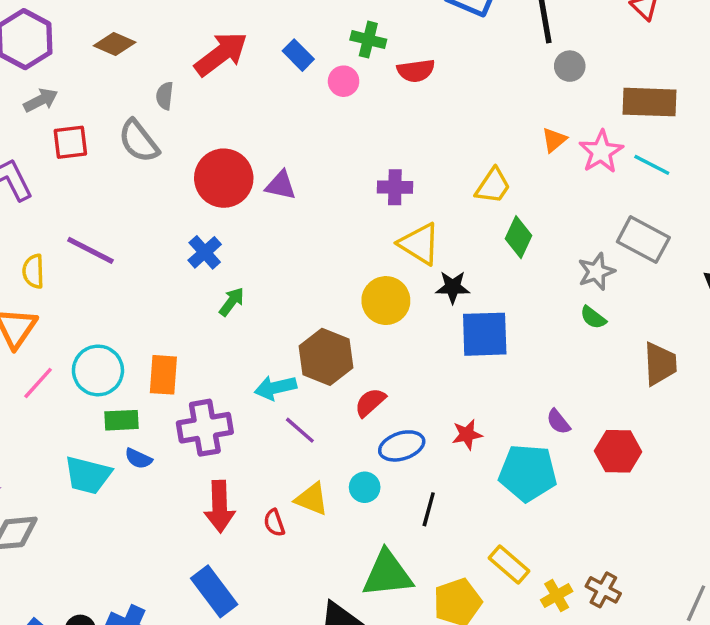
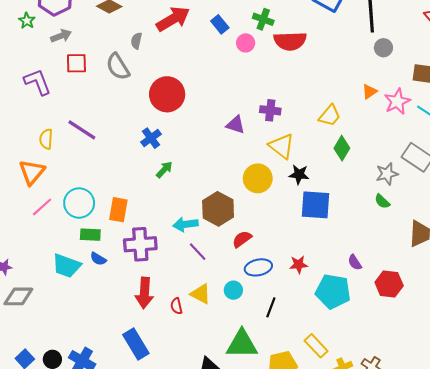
red semicircle: (416, 71) -> (290, 41), size x1.4
purple triangle: (281, 185) -> (236, 125), moved

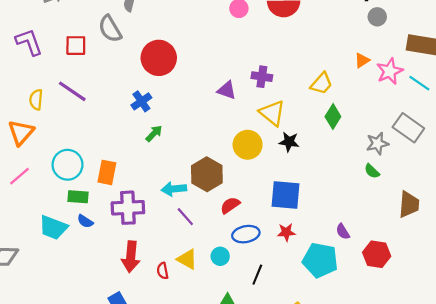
red square: (76, 63) -> (76, 46), moved
blue square: (315, 205) -> (286, 195), moved
pink line: (42, 207) -> (20, 176), moved

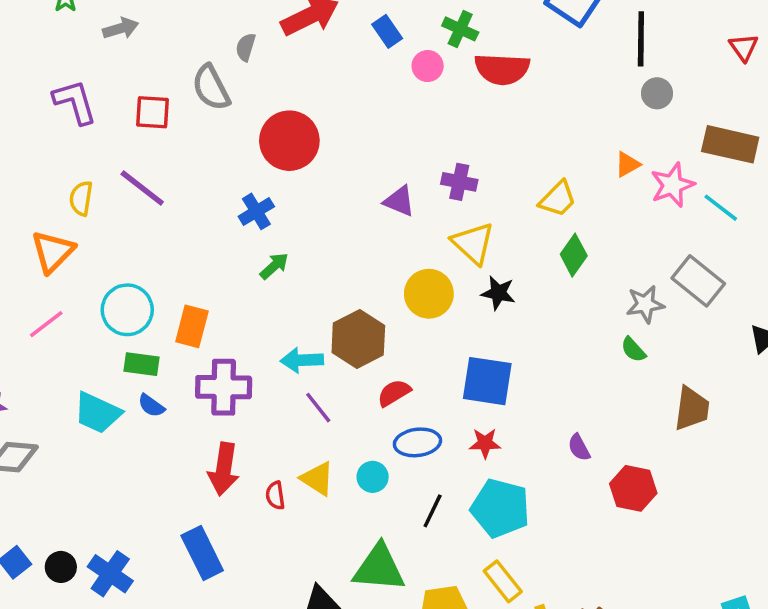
cyan pentagon: (320, 260) -> (500, 508), moved

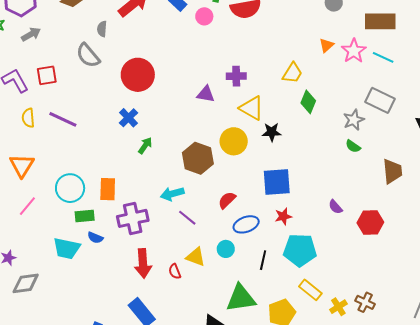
red square: (152, 112) -> (47, 75), moved
yellow semicircle: (81, 198) -> (28, 118), moved
brown hexagon: (358, 339) -> (198, 158), moved

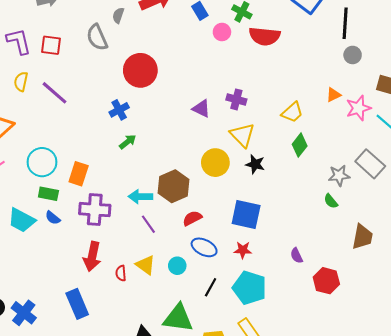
brown hexagon: (198, 158) -> (174, 186), moved
blue ellipse: (246, 224) -> (204, 247), turned 30

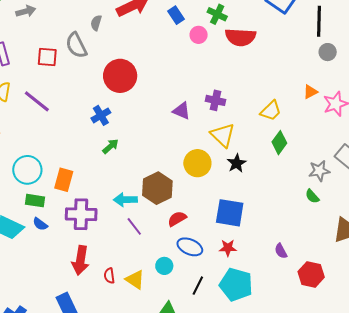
red square: (51, 45) -> (47, 57), moved
black star: (255, 164) -> (237, 163), turned 30
yellow triangle: (146, 265) -> (135, 280), moved

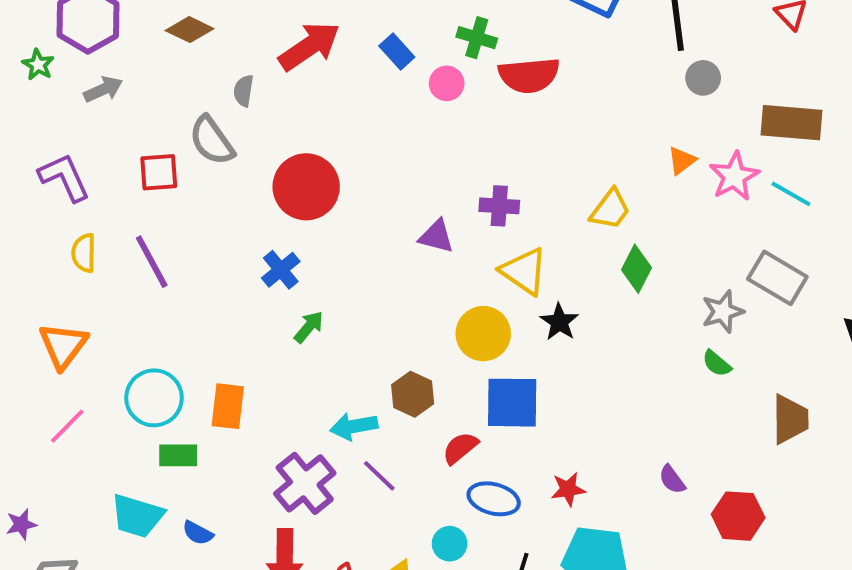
purple line: (37, 101) -> (152, 262), turned 32
brown hexagon: (157, 188) -> (413, 394), size x0.7
blue square: (230, 213) -> (512, 403), moved
purple cross: (81, 214) -> (305, 483), moved, turned -32
blue semicircle: (40, 224) -> (198, 533), moved

